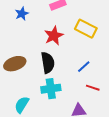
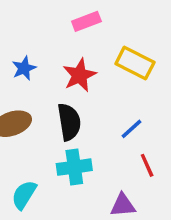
blue star: (22, 14) -> (24, 68), moved
red line: (93, 88) -> (147, 165), turned 48

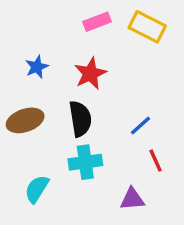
yellow rectangle: (135, 63) -> (147, 27), moved

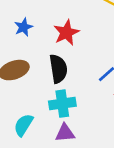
purple triangle: (132, 199) -> (65, 133), moved

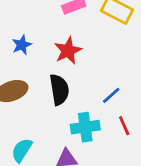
cyan cross: (62, 104) -> (85, 127), moved

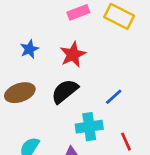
black semicircle: (59, 90) -> (65, 91), turned -120
red line: (124, 126) -> (126, 142), moved

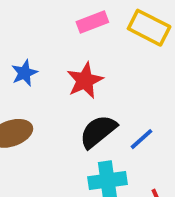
black semicircle: (65, 91) -> (98, 131), moved

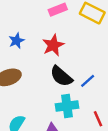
black semicircle: (98, 131) -> (61, 76), turned -100

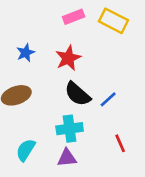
cyan cross: (67, 106) -> (70, 129), moved

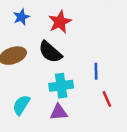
black semicircle: (78, 94) -> (50, 52), moved
blue line: (108, 99) -> (96, 71), moved, turned -49

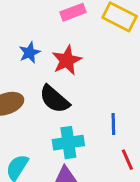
blue star: (21, 17) -> (30, 53), moved

